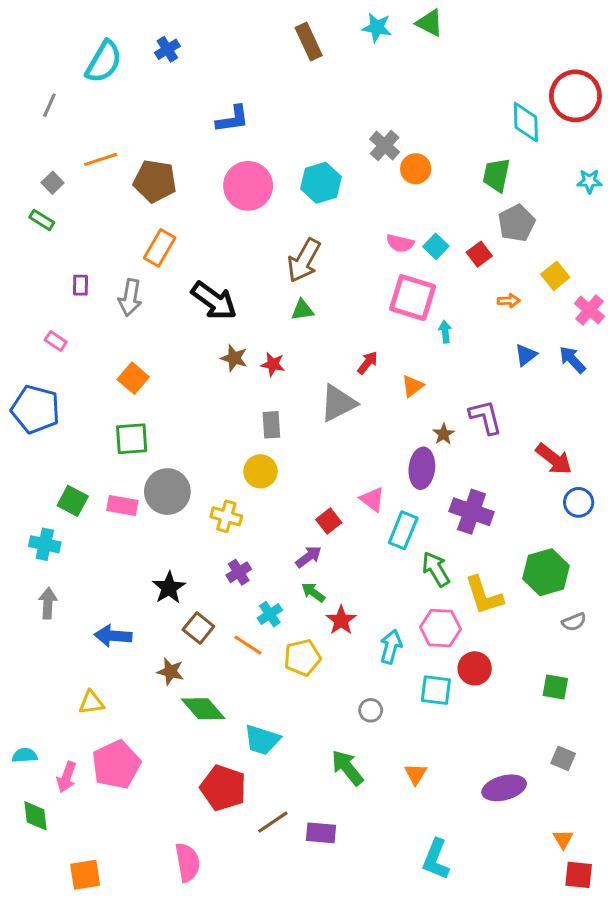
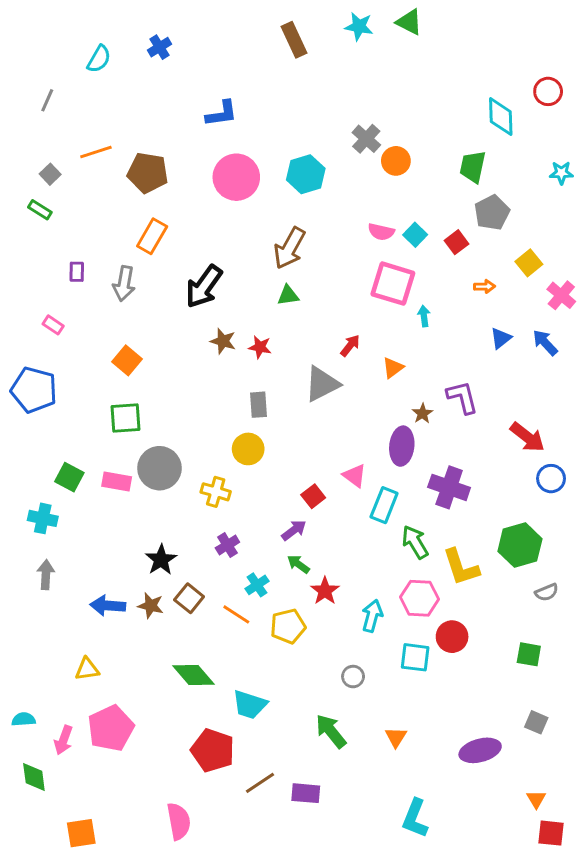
cyan semicircle: (104, 62) -> (99, 59), size x0.7
red circle: (575, 96) -> (548, 91), size x0.6
black arrow: (214, 301) -> (204, 286), turned 90
brown star: (170, 672) -> (151, 606), moved

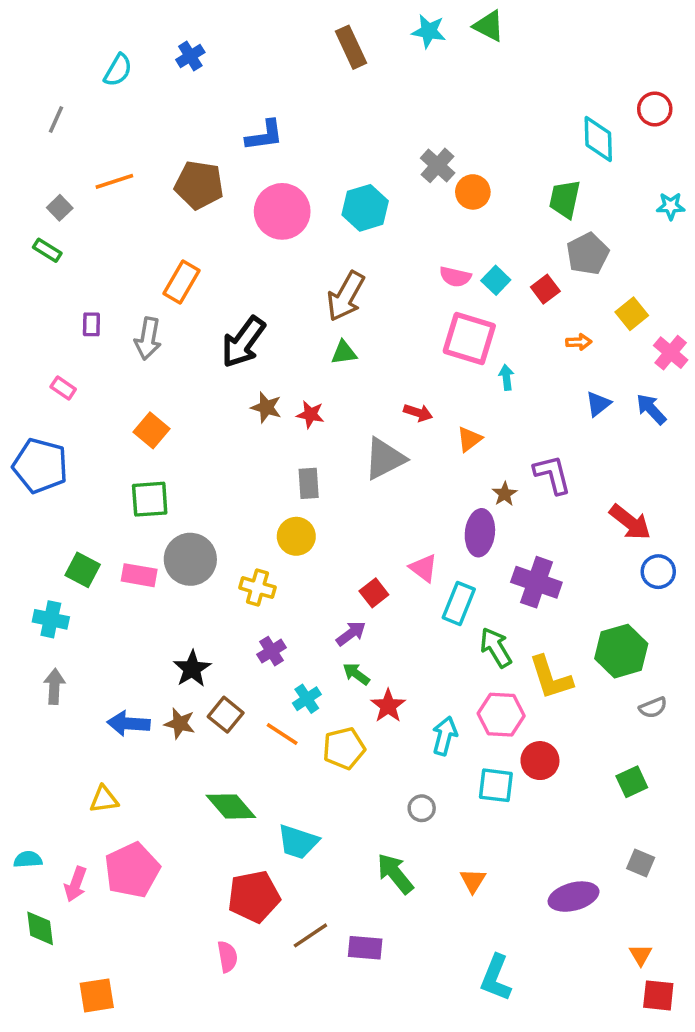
brown pentagon: (148, 173) -> (199, 185), moved
red arrow: (350, 346) -> (418, 413), turned 70
green square: (529, 654) -> (632, 782), turned -35
red pentagon: (213, 750) -> (254, 897), turned -30
pink semicircle: (179, 821) -> (227, 957), moved, size x0.7

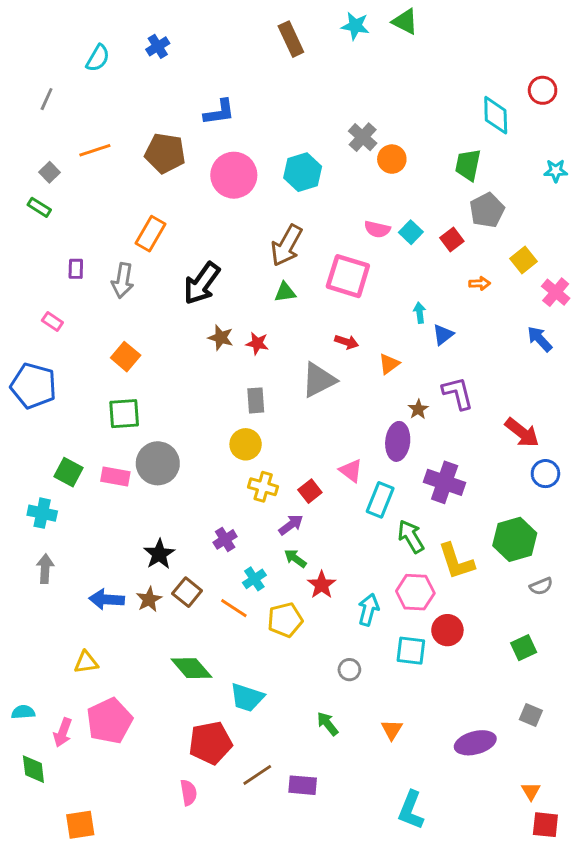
pink square: (469, 339) -> (348, 276), moved
blue triangle: (598, 404) -> (443, 335), moved
yellow cross: (257, 588) -> (263, 487), moved
brown star: (180, 723) -> (149, 599), turned 30
green arrow: (395, 874) -> (327, 724), size x0.7

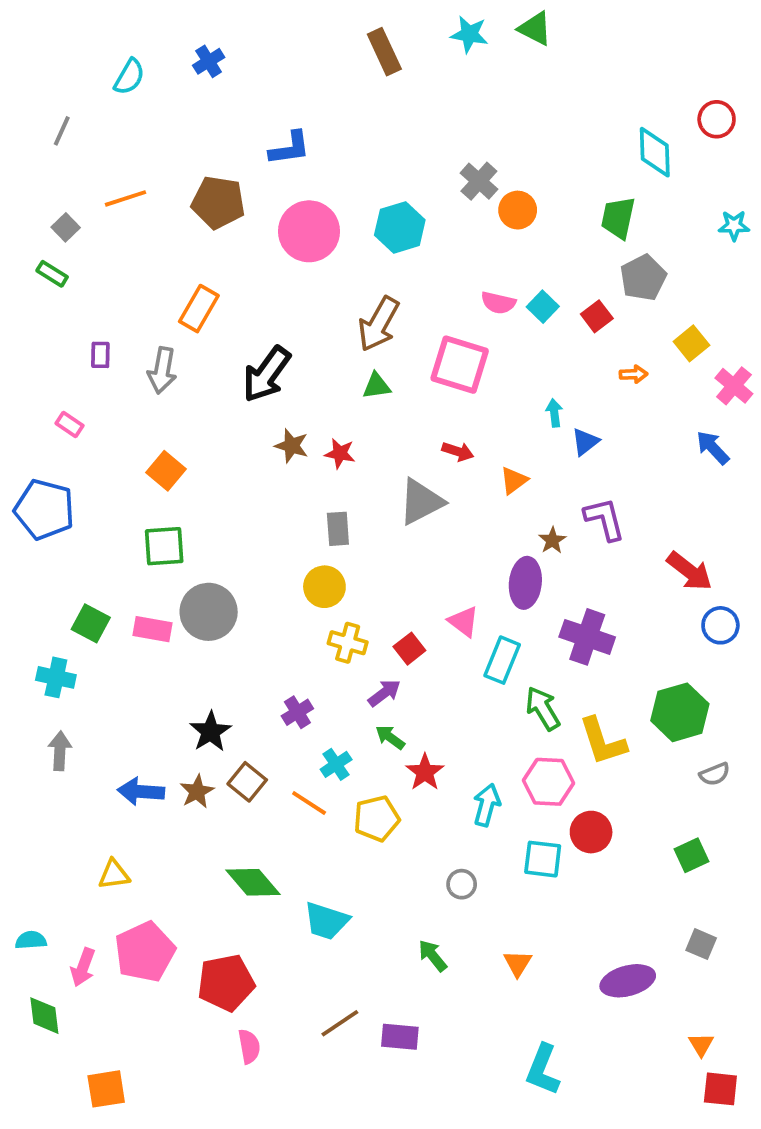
red pentagon: (210, 743) -> (226, 983), moved

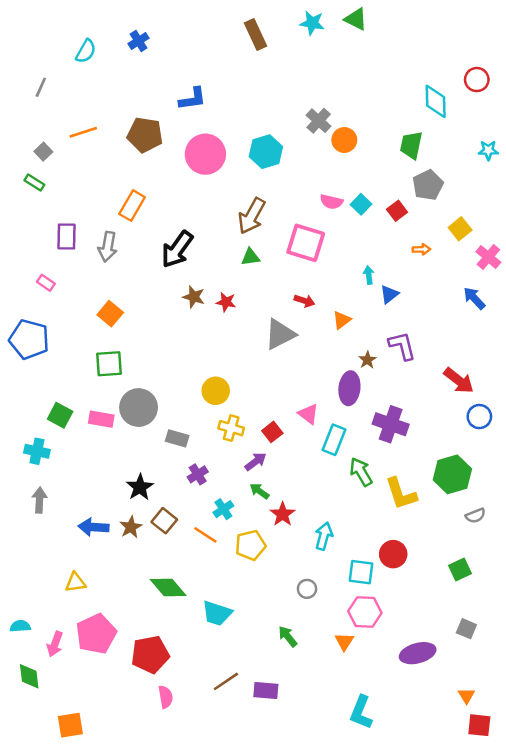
purple rectangle: (100, 355) -> (67, 236), size x1.5
gray rectangle: (338, 529) -> (177, 438), moved, turned -70
pink hexagon: (549, 782) -> (365, 612), moved

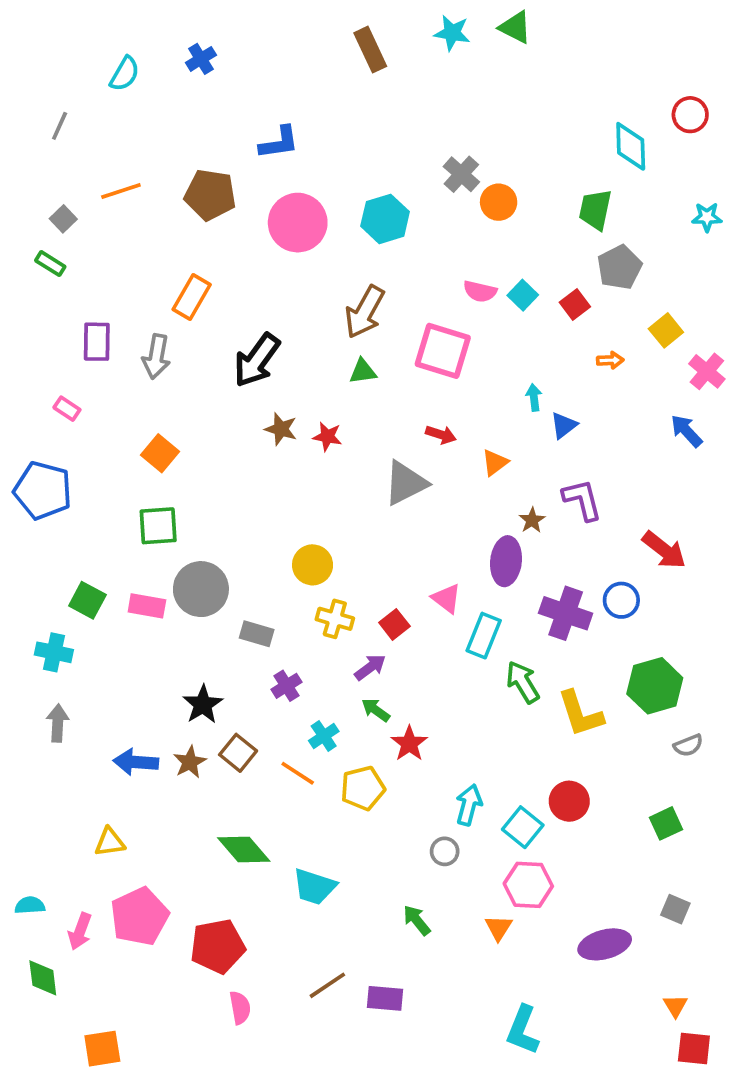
blue circle: (479, 417) -> (621, 600), moved
cyan arrow: (324, 536) -> (469, 805), moved
cyan square: (361, 572) -> (523, 827), turned 32

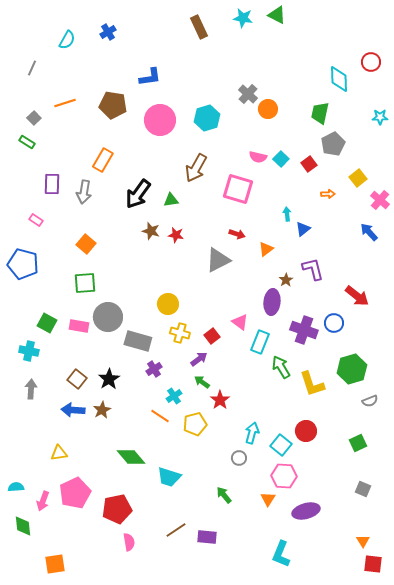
green triangle: (363, 371) -> (171, 200), moved
gray rectangle: (257, 634) -> (138, 341), size x1.5
brown square: (238, 753) -> (77, 379), moved
purple ellipse: (605, 944) -> (306, 511), moved

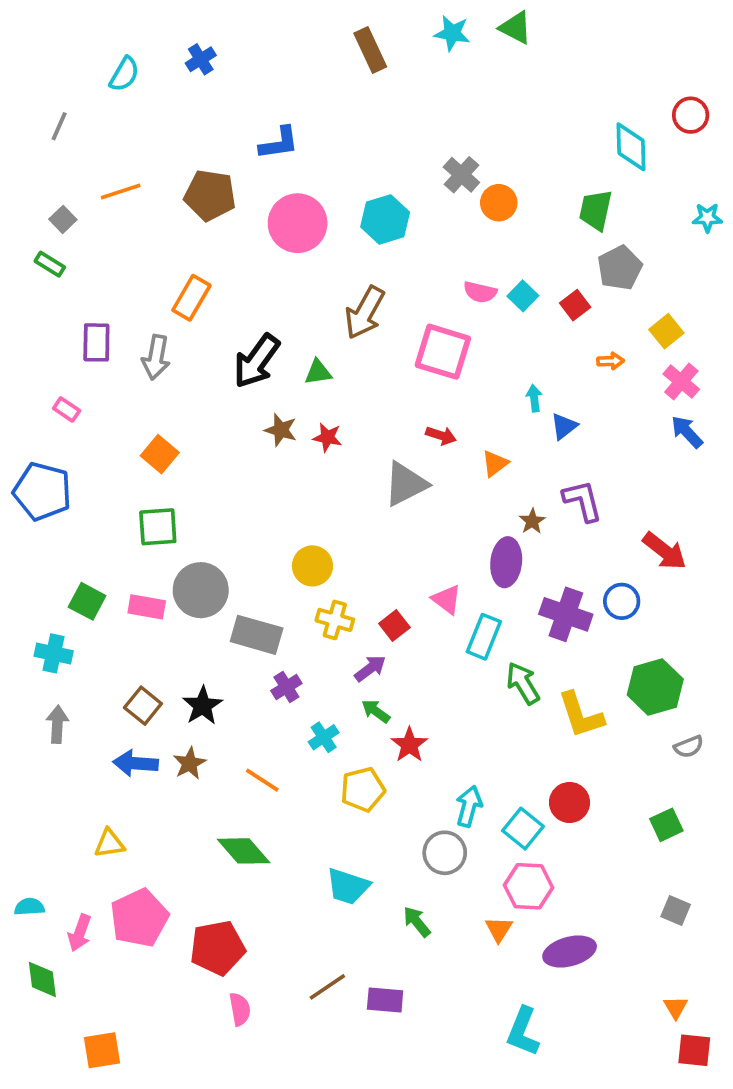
pink cross: (380, 200) -> (681, 382), moved
orange line: (160, 416) -> (262, 780), moved
gray circle: (239, 458) -> (445, 853), size x1.5
cyan trapezoid: (169, 477) -> (348, 886), moved

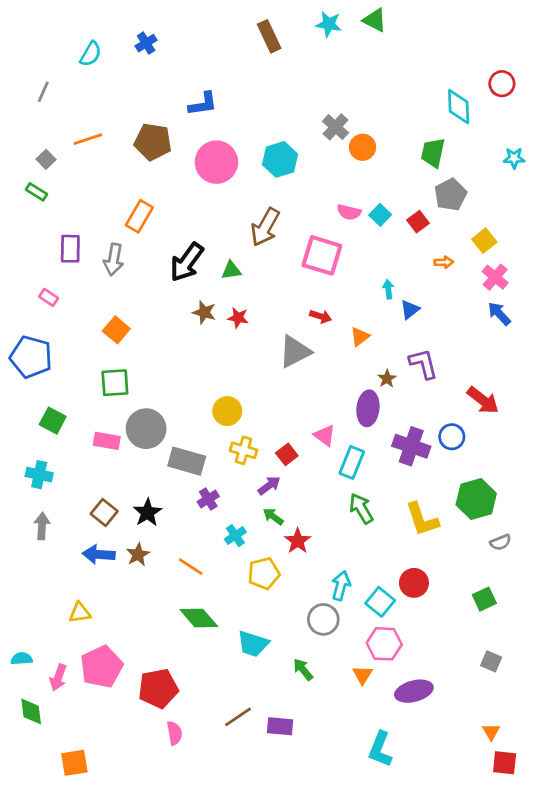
green square: (87, 601) -> (53, 421), moved
green arrow: (523, 683) -> (361, 508), moved
green diamond: (244, 851) -> (199, 618), moved

